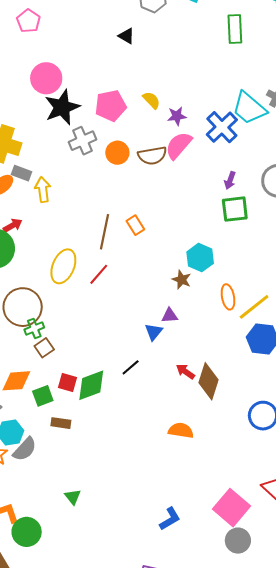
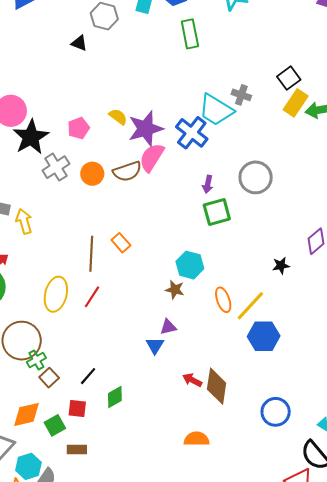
black triangle: (126, 36) -> (79, 43), moved
pink pentagon: (111, 106) -> (79, 128), size x0.7
purple star: (177, 116) -> (146, 129), size x1.8
black line: (131, 367) -> (88, 376), moved
green diamond: (91, 385) -> (115, 397), moved, size x0.7

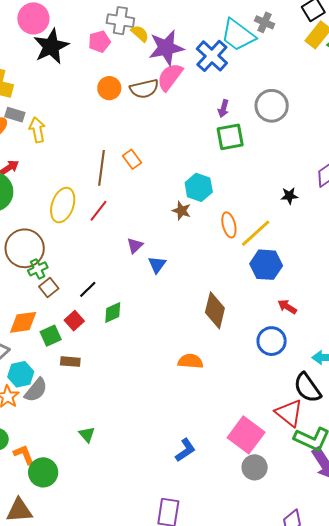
gray cross: (56, 167) -> (120, 21), moved, turned 36
purple triangle: (168, 327) -> (135, 245), moved, turned -36
red arrow: (192, 380) -> (287, 307), moved
red square: (77, 408) -> (74, 321), turned 36

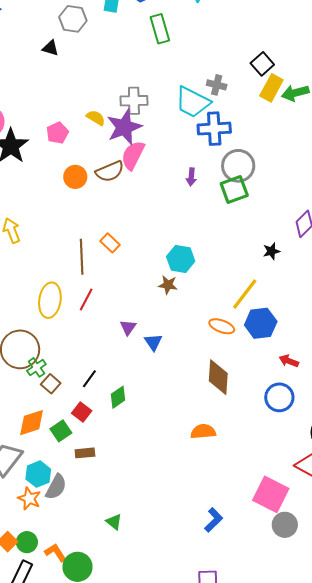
gray cross: (120, 21) -> (134, 101), moved
blue cross: (212, 56) -> (214, 129), moved, turned -36
green square: (230, 137) -> (234, 190), moved
orange ellipse: (229, 225) -> (222, 326), moved, turned -45

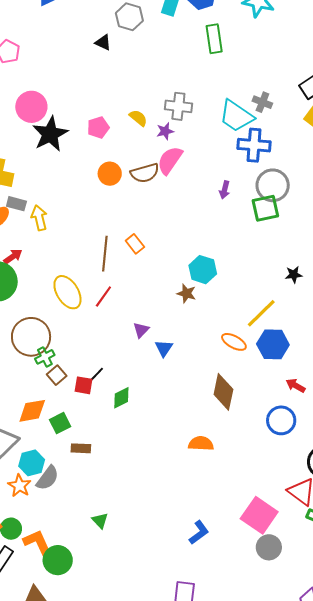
purple star: (124, 127) -> (165, 131), size x0.5
yellow ellipse: (50, 300) -> (67, 292), turned -48
red square: (82, 412) -> (83, 385), moved, turned -36
orange L-shape: (55, 553) -> (38, 543), size x1.4

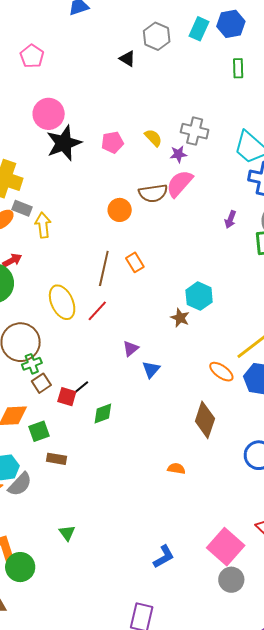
green rectangle: (214, 39) -> (238, 68), size x0.7
orange circle: (110, 174) -> (120, 210), moved
orange semicircle: (201, 444) -> (176, 469), size x0.7

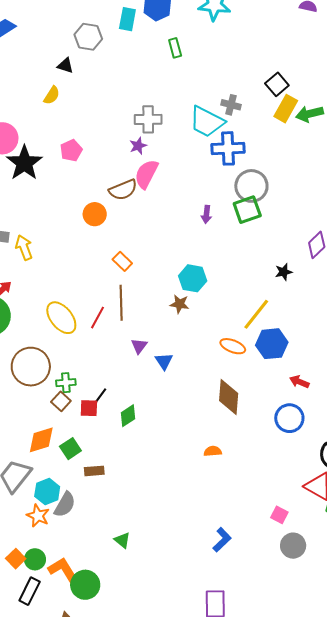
yellow semicircle: (153, 138) -> (52, 95), moved, turned 90
purple arrow: (230, 219) -> (206, 214), moved
brown line: (104, 268) -> (121, 303), moved
green cross: (32, 364) -> (66, 383), moved, turned 30
pink square: (226, 547) -> (279, 515), size x0.5

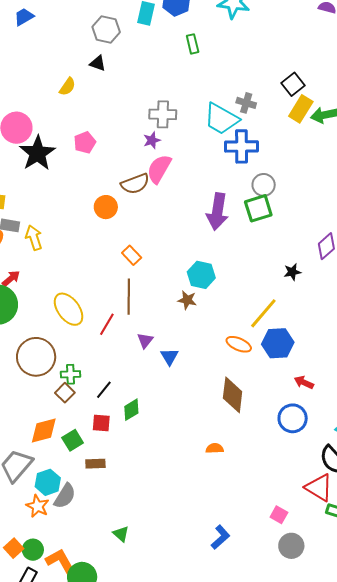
black triangle: (65, 66) -> (98, 63), moved
gray circle: (251, 186) -> (264, 185), size x0.7
purple arrow: (206, 214) -> (217, 211), size x2.0
red line: (98, 318) -> (107, 324), moved
red square: (89, 408) -> (101, 423), moved

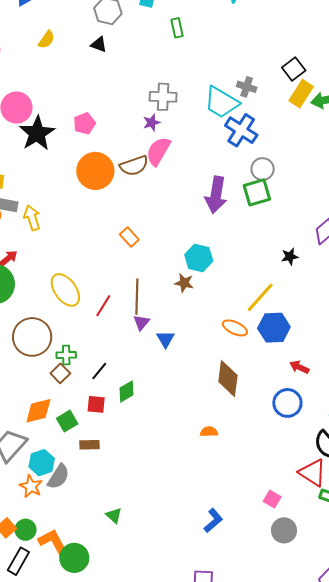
green rectangle: (193, 44) -> (177, 28), moved
yellow semicircle: (67, 87) -> (46, 40), moved
blue cross: (242, 146) -> (241, 130), turned 32
orange circle: (106, 207) -> (95, 171), moved, size x1.6
brown line: (129, 297) -> (137, 297), moved

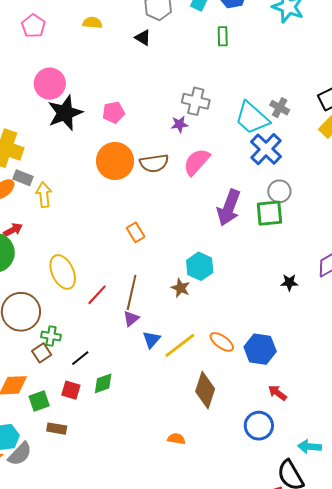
yellow semicircle: (46, 40) -> (92, 23), turned -132
pink semicircle: (158, 151) -> (197, 162), moved
yellow line: (260, 297) -> (180, 345), moved

